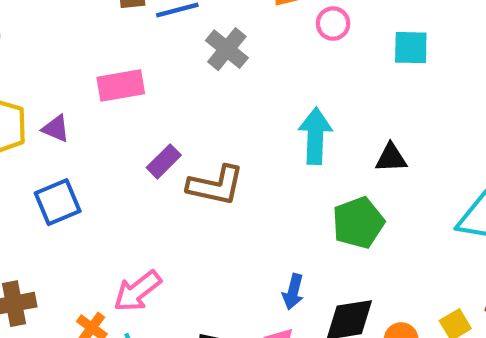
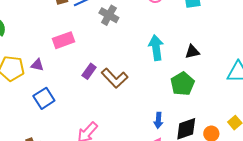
brown L-shape: (216, 185) -> (115, 78), turned 44

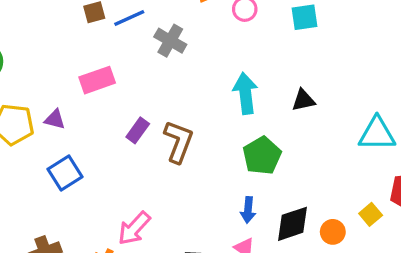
brown L-shape: (115, 78) -> (179, 142), turned -116
green pentagon: (183, 84) -> (262, 156), moved

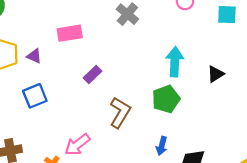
black triangle: (303, 100) -> (216, 74), turned -30
brown L-shape: (179, 142) -> (120, 112), moved
green pentagon: (262, 156) -> (166, 99), moved

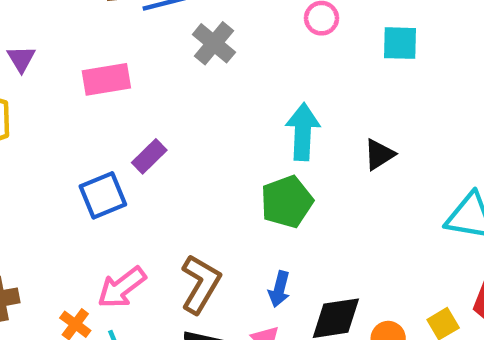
purple triangle: (34, 56) -> (21, 59), moved, turned 35
blue square: (35, 96) -> (103, 195), moved
brown L-shape: (120, 112) -> (201, 284), moved

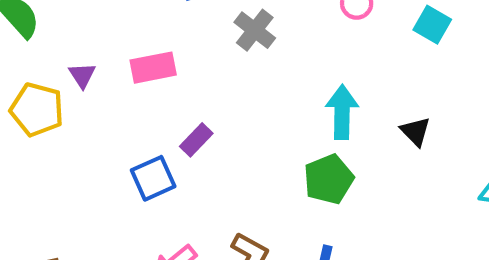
cyan square: (400, 43) -> (432, 25), turned 30
purple triangle: (21, 59) -> (82, 75), moved
black triangle: (379, 154) -> (415, 131), turned -40

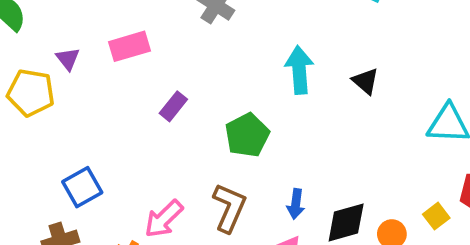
blue square: (153, 178) -> (82, 187), moved
green pentagon: (329, 179) -> (247, 135), moved

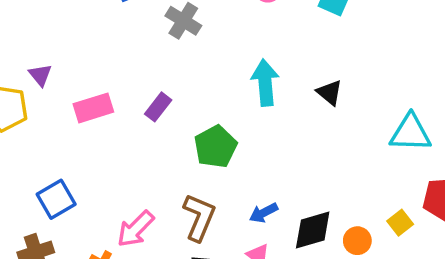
pink rectangle: (130, 46) -> (93, 108), moved
purple rectangle: (173, 106) -> (158, 107), moved
blue arrow: (296, 204) -> (264, 213), turned 56

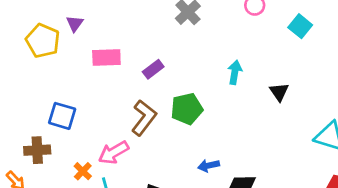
cyan arrow: (265, 83) -> (235, 72), size x0.7
blue square: (56, 199) -> (62, 116), turned 32
brown L-shape: (199, 217) -> (144, 118), moved

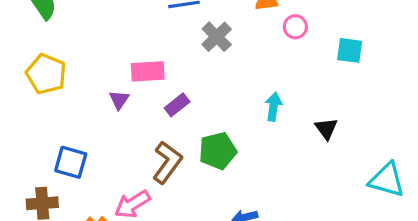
purple triangle: (75, 24) -> (119, 100), moved
cyan square: (300, 26) -> (350, 50), turned -30
pink rectangle: (106, 57) -> (148, 71), moved

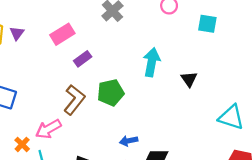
pink rectangle: (148, 71) -> (62, 34), turned -30
purple triangle: (119, 100) -> (17, 33), moved
cyan arrow: (273, 107) -> (152, 62), size x1.4

